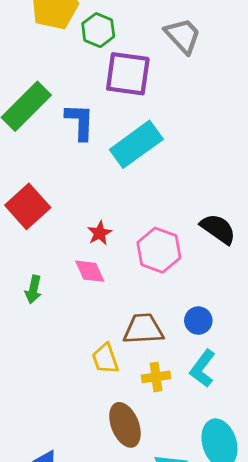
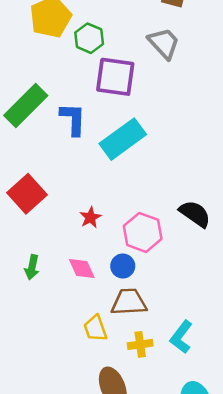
pink diamond: (90, 271) -> (82, 269), moved
blue circle: (198, 321) -> (123, 266), moved

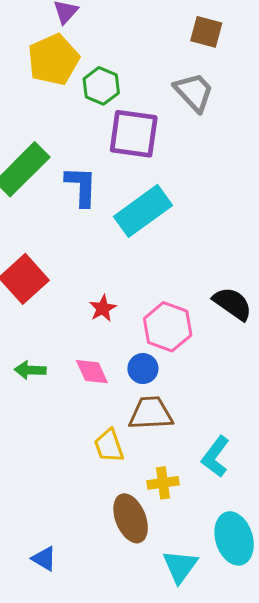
green arrow: (32, 267) -> (30, 370), turned 80
yellow cross: (140, 344) -> (163, 483), moved

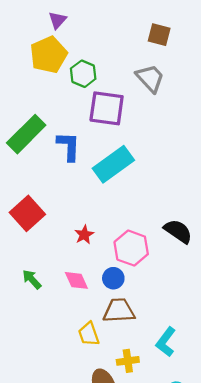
green arrow: (30, 370) -> (32, 279), turned 45

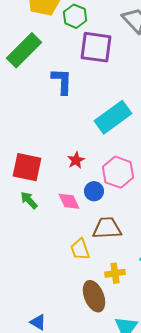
green rectangle: (26, 134) -> (24, 50), moved
cyan rectangle: (113, 164) -> (113, 117), moved
red square: (27, 213) -> (27, 167), moved, turned -36
blue circle: (113, 278) -> (94, 191), moved

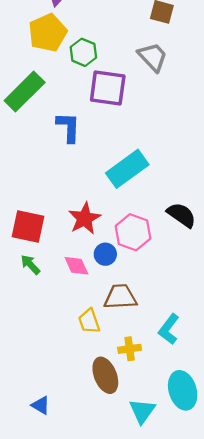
red star: (76, 160) -> (85, 218), size x1.6

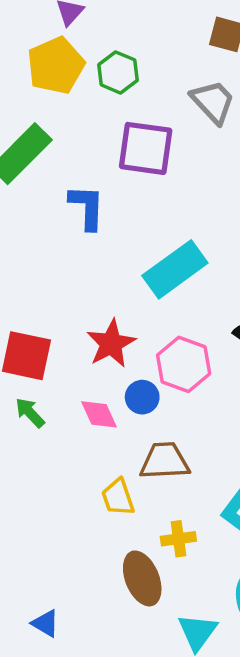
green hexagon: (83, 52) -> (118, 72), moved

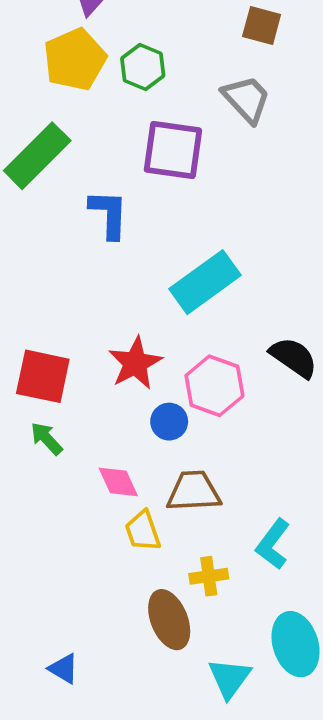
pink diamond: (99, 414) -> (118, 482), moved

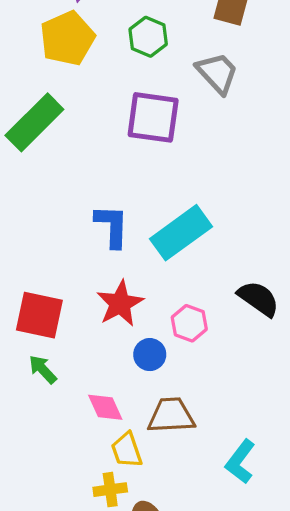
green hexagon: (143, 67) -> (148, 37), moved
blue L-shape: (109, 214) -> (112, 226), moved
pink hexagon: (214, 386) -> (189, 323), size x0.7
yellow cross: (209, 576) -> (110, 490), moved

